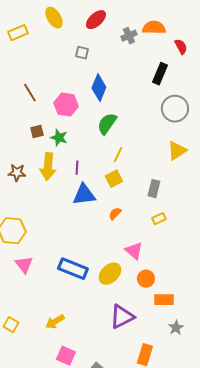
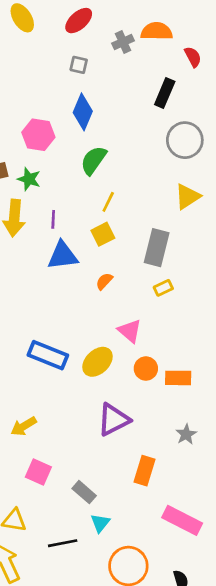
gray square: (82, 53) -> (79, 65), moved
gray rectangle: (154, 189) -> (157, 248), size x1.5
orange rectangle: (164, 300) -> (178, 378), moved

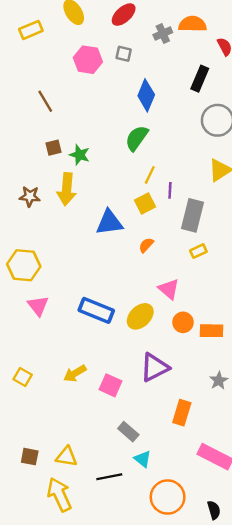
blue diamond: (83, 112) -> (146, 95), moved
pink hexagon: (38, 135) -> (88, 60), moved
purple line: (53, 219) -> (170, 190), moved
pink square: (38, 472) -> (111, 385), moved
cyan triangle: (100, 523) -> (143, 459), turned -30

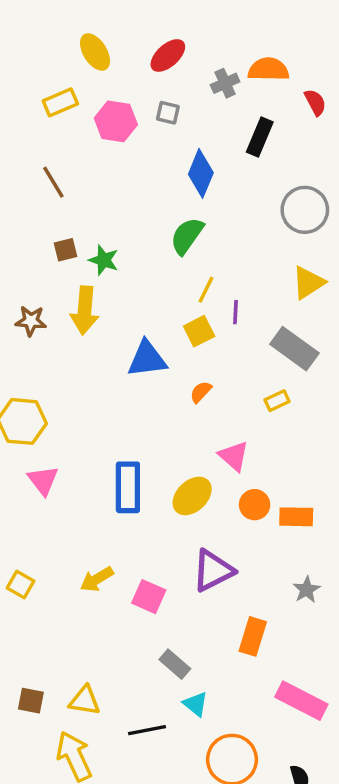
yellow rectangle: (31, 30) -> (60, 102), moved
black rectangle: (200, 79) -> (260, 137), moved
gray rectangle: (193, 215) -> (294, 349), moved, turned -68
blue rectangle: (96, 310) -> (128, 487), turned 68

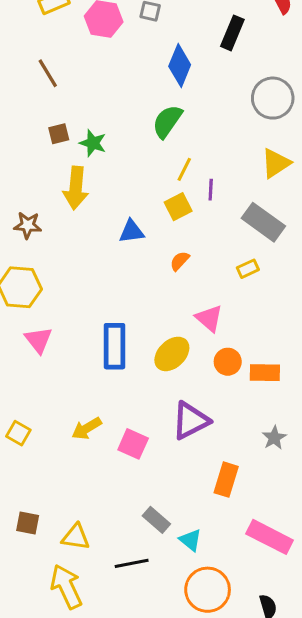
brown star: (31, 321) -> (28, 225), moved
blue triangle: (147, 359) -> (132, 231), size x0.7
gray rectangle: (175, 664) -> (156, 520), moved
brown square: (31, 701) -> (28, 523), moved
cyan triangle: (196, 704) -> (190, 540), moved

